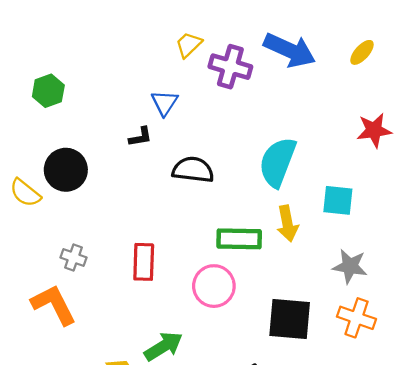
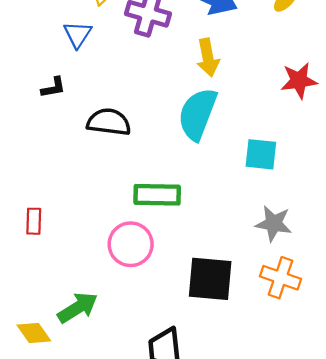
blue triangle: (165, 103) -> (78, 34), moved
yellow arrow: (287, 224) -> (208, 57), moved
red rectangle: (144, 262) -> (34, 221), moved, size x0.7

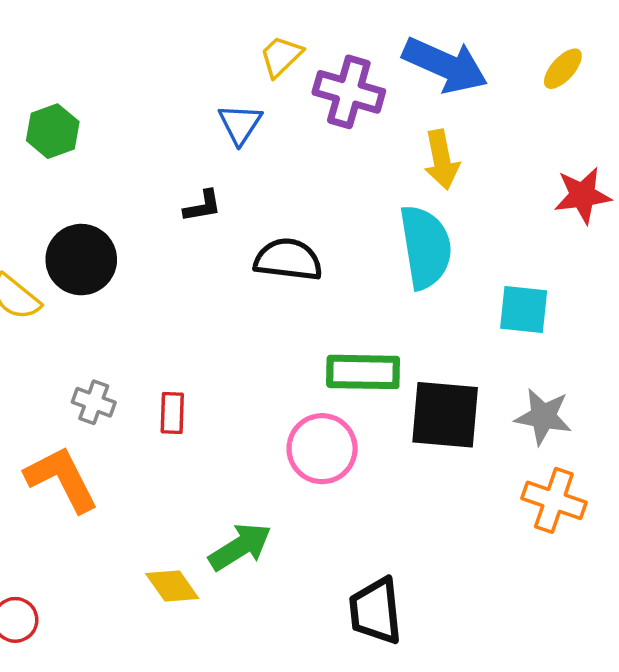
cyan semicircle: (197, 114) -> (426, 247), turned 150
black square: (210, 279) -> (445, 415), moved

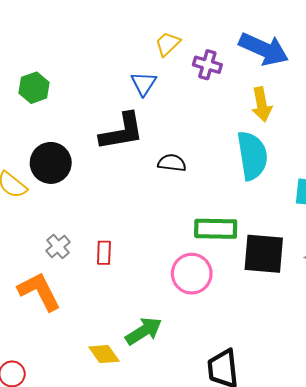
purple cross: (349, 92) -> (207, 65), size x0.7
black L-shape: (203, 206) -> (122, 132), size x2.0
black semicircle: (288, 260) -> (172, 163), size x0.7
gray cross: (94, 402) -> (58, 246), turned 30

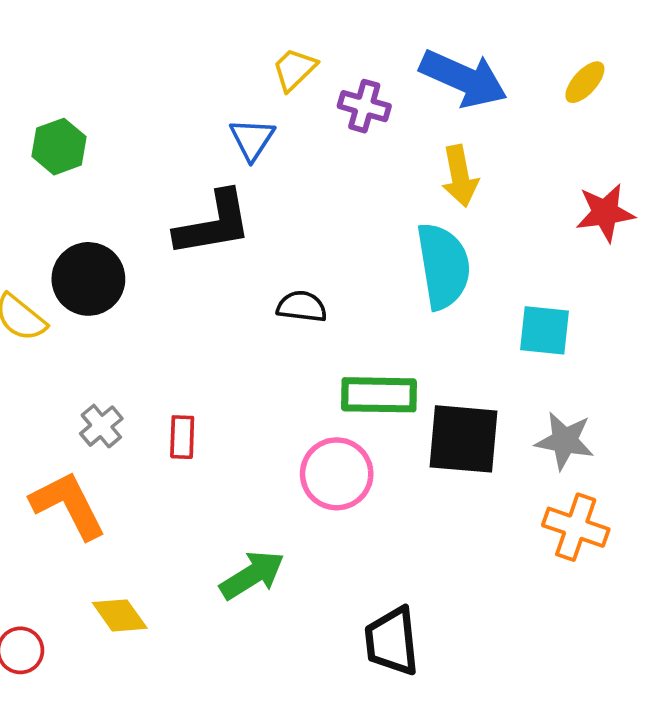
black semicircle: (172, 163) -> (302, 307), moved
yellow diamond: (104, 354) -> (120, 615), moved

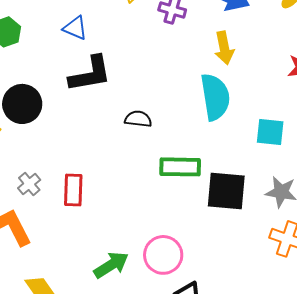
blue triangle: (252, 139) -> (75, 28), moved, turned -40
red rectangle: (182, 437) -> (73, 190), size x1.4
pink circle: (337, 474) -> (163, 255), moved

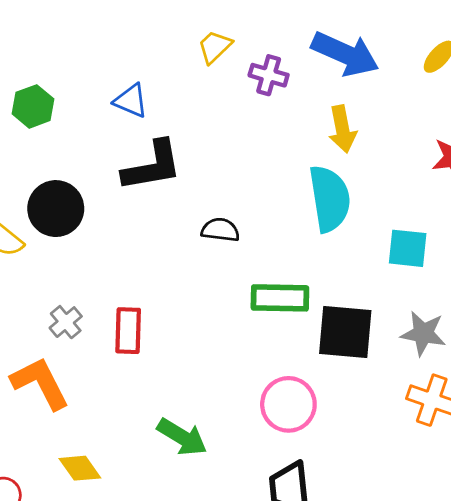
pink circle: (163, 255) -> (288, 404), moved
green arrow: (111, 265) -> (182, 437), turned 63

